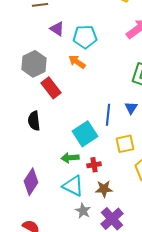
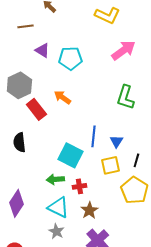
orange arrow: (77, 62) -> (62, 97), moved
blue triangle: (131, 108) -> (116, 141), moved
cyan square: (85, 134) -> (70, 155), turned -30
brown star: (104, 189) -> (89, 210), turned -30
gray star: (83, 211) -> (56, 231), moved

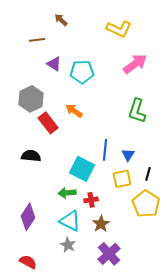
black semicircle: (19, 142) -> (31, 156), turned 102

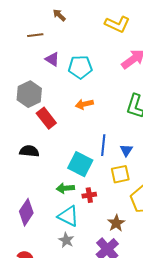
orange arrow: (74, 111) -> (84, 104), moved, turned -48
brown star: (101, 224) -> (116, 223), moved

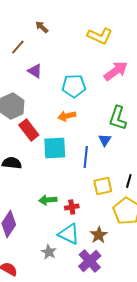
brown line: (35, 35) -> (18, 47), turned -42
cyan pentagon: (80, 67) -> (74, 86), moved
blue triangle: (126, 150) -> (105, 140), moved
cyan square: (80, 164) -> (55, 148), moved, turned -30
cyan triangle: (68, 216) -> (69, 234), moved

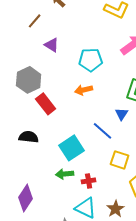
cyan square: (55, 148) -> (72, 148), moved, turned -30
blue line: (86, 157) -> (103, 131), turned -55
yellow square: (103, 186) -> (120, 160), turned 30

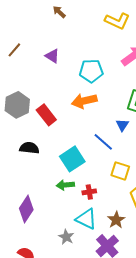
brown line: (35, 21) -> (14, 50), moved
gray hexagon: (29, 80) -> (17, 105), moved
orange arrow: (84, 90) -> (84, 101), size x1.4

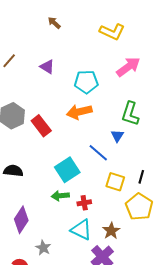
black semicircle: (29, 148) -> (13, 171), moved
gray star: (66, 237) -> (43, 248), moved

